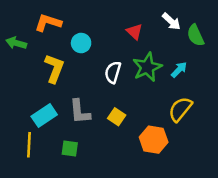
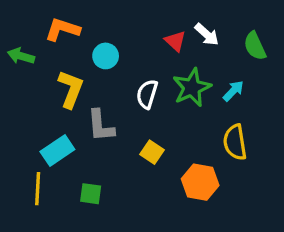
white arrow: (171, 21) -> (207, 34), moved
yellow semicircle: (180, 109) -> (235, 142), turned -48
gray L-shape: (80, 112) -> (101, 126), moved

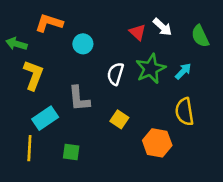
yellow L-shape: (71, 89) -> (33, 75), moved

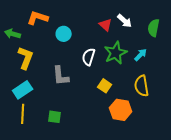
green semicircle: (200, 36) -> (154, 28), turned 36
cyan rectangle: (45, 118) -> (23, 90), moved
yellow square: (119, 119) -> (105, 86), moved

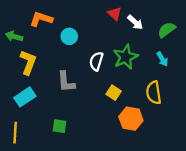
red triangle: (106, 25) -> (115, 14), moved
green semicircle: (154, 28) -> (167, 30), turned 42
cyan arrow: (141, 55) -> (162, 59), moved, turned 104
yellow line: (23, 114) -> (15, 133), moved

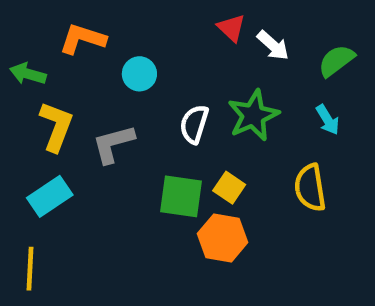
gray L-shape: (66, 82) -> (113, 144), moved, turned 80
orange hexagon: (131, 119) -> (223, 238), moved
green square: (60, 126) -> (181, 196), moved, size x1.5

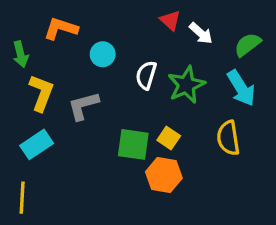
green arrow: (28, 74) -> (20, 54), turned -120
cyan arrow: (328, 120) -> (241, 88), size x1.6
white semicircle: (194, 124) -> (146, 75), moved

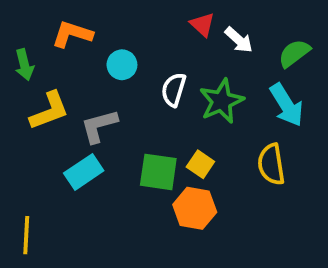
yellow L-shape: (41, 93) -> (49, 111), turned 48
cyan rectangle: (37, 144) -> (84, 172), moved

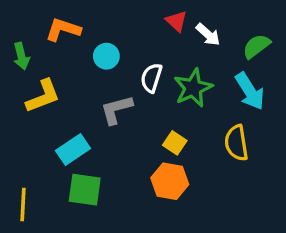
gray L-shape: (99, 126) -> (116, 110), moved
green square: (158, 172) -> (85, 190), moved

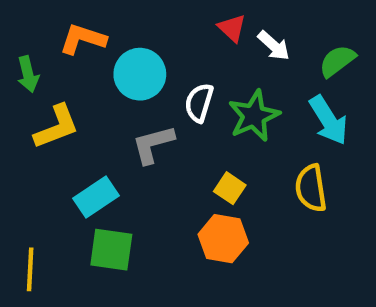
cyan circle: (106, 56) -> (140, 74), size x1.5

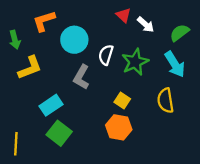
orange L-shape: (83, 39) -> (44, 21), turned -35
gray L-shape: (153, 144) -> (81, 77), turned -45
green square: (111, 250) -> (59, 133), turned 30

